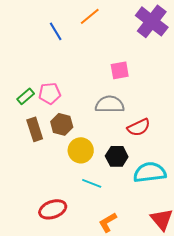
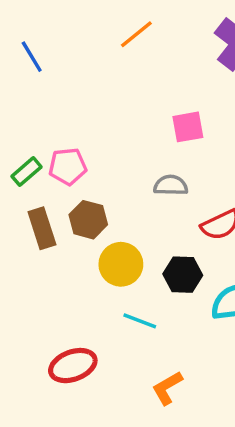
blue line: (56, 31) -> (32, 57), moved
gray semicircle: (110, 104) -> (171, 185), size x0.7

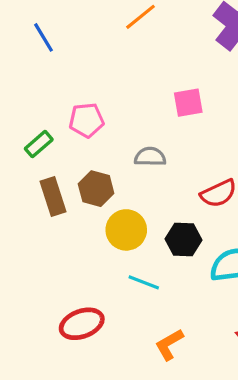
pink pentagon: (68, 166) -> (86, 120), moved
gray semicircle: (171, 185) -> (150, 157), moved

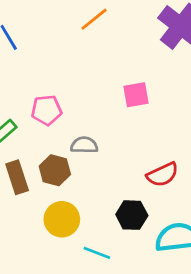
gray semicircle: (150, 157) -> (84, 145), moved
yellow circle: (126, 230) -> (62, 219), moved

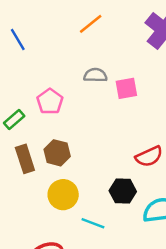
pink pentagon: (46, 110) -> (50, 102), turned -30
gray semicircle: (84, 145) -> (95, 75), moved

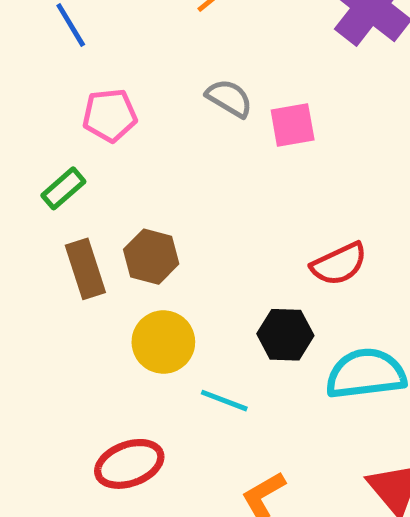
gray semicircle: (95, 75) -> (229, 98), turned 30
pink pentagon: (50, 102) -> (110, 115), moved, turned 30

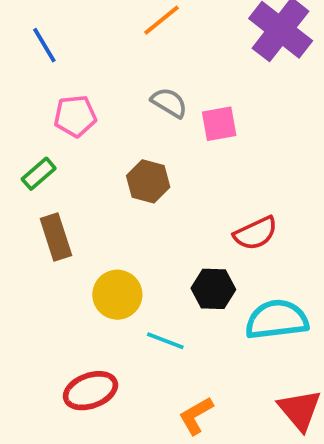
brown hexagon: (151, 257) -> (148, 181), moved

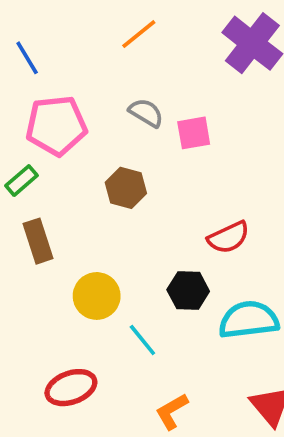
pink pentagon: (75, 116) -> (56, 126), size x1.5
cyan line: (165, 341) -> (142, 340), turned 30

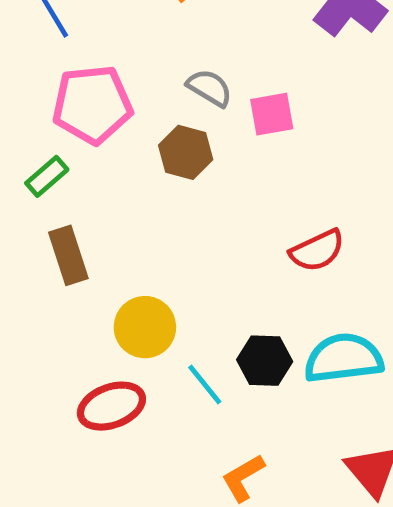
brown hexagon: (126, 188) -> (186, 152), moved
black hexagon: (188, 290) -> (265, 361), moved
red ellipse: (71, 388) -> (111, 406), moved

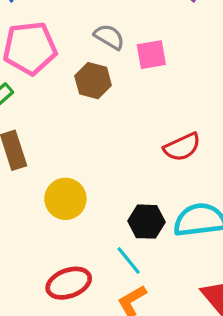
cyan line: (205, 385) -> (129, 260), moved
red ellipse: (111, 406) -> (69, 283), moved

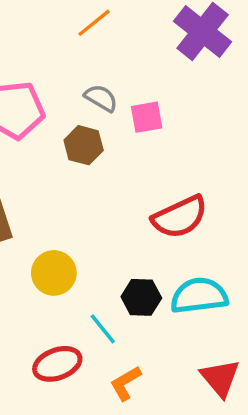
red semicircle: (182, 147) -> (180, 217), size x1.4
cyan line: (129, 260) -> (103, 329), moved

